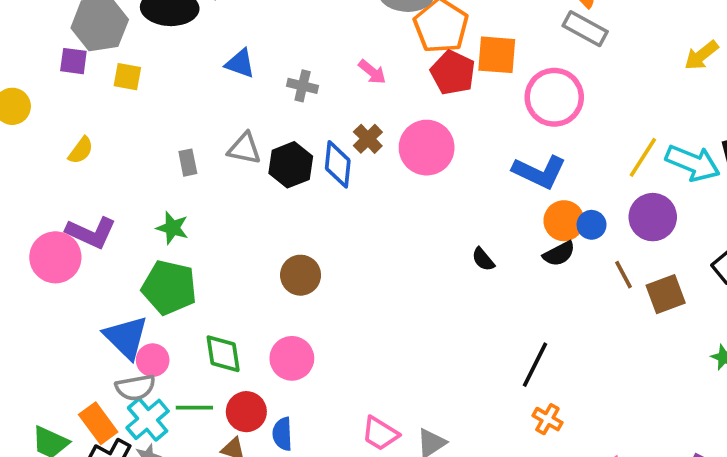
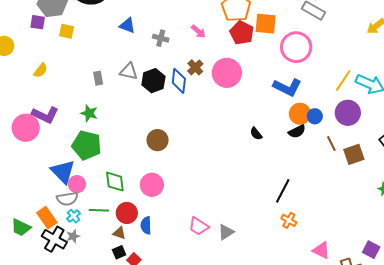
cyan cross: (148, 419) -> (74, 216), size x0.6

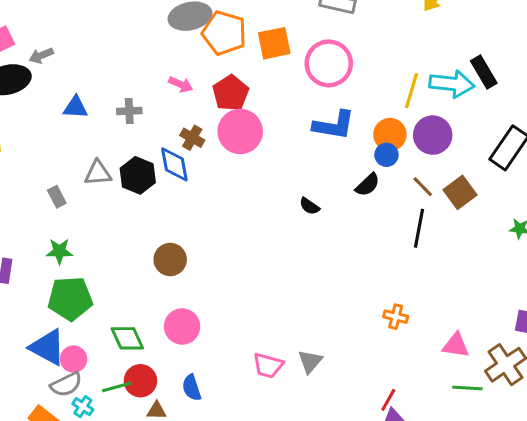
red pentagon: (242, 33) -> (231, 93), moved, turned 30
orange circle: (300, 114) -> (390, 135), moved
black line: (283, 191) -> (419, 228), moved
red circle: (127, 213) -> (140, 381), moved

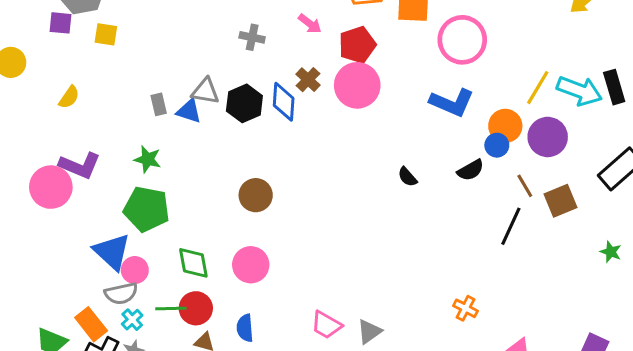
blue triangle: (75, 107) -> (189, 111), moved

